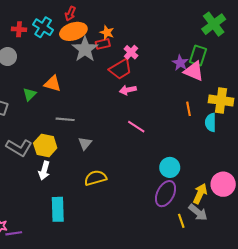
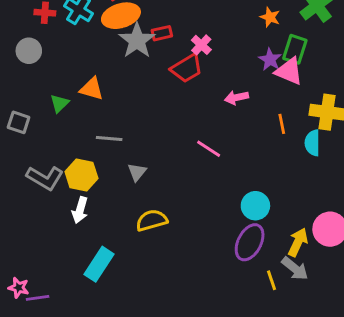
orange star: (107, 32) -> (270, 17), moved
pink arrow: (128, 90) -> (236, 98), moved
cyan rectangle: (58, 209) -> (99, 264), turned 35

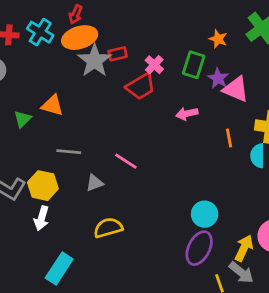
green rectangle: (295, 49) -> (194, 65), moved
pink line: (209, 149) -> (126, 161), moved
gray triangle: (137, 172) -> (95, 183), turned 30

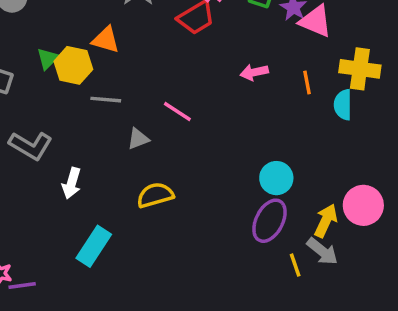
orange triangle: (52, 105) -> (106, 40), moved
pink arrow: (187, 114) -> (254, 72), moved
yellow hexagon: (43, 186) -> (73, 65), moved

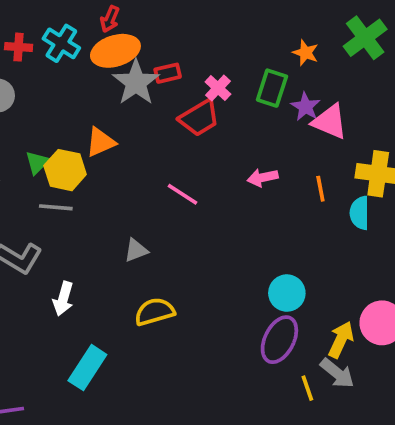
orange triangle: (106, 40) -> (101, 142), turned -40
gray line: (106, 100) -> (56, 207), moved
pink line: (177, 112) -> (183, 194), moved

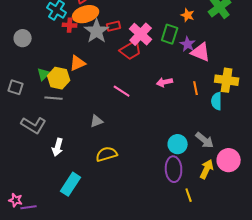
red cross: (19, 47) -> (70, 25), moved
pink cross: (218, 88) -> (141, 34), size x1.6
purple ellipse: (279, 340) -> (174, 169), turned -30
gray arrow: (337, 373) -> (205, 140), moved

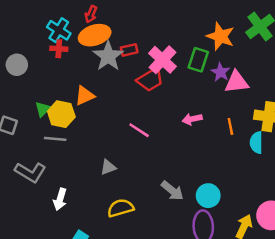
orange star: (188, 15) -> (221, 36), size x1.6
red cross: (70, 25) -> (59, 49), moved
pink triangle: (201, 52) -> (237, 82), turned -30
gray arrow: (205, 140) -> (172, 191), moved

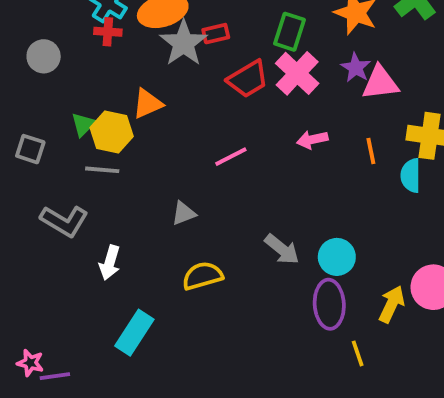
pink cross: (163, 60) -> (297, 73), moved
green rectangle: (198, 60) -> (290, 32), moved
pink line: (139, 130) -> (231, 157), turned -60

